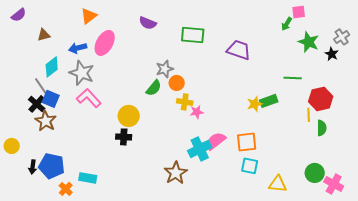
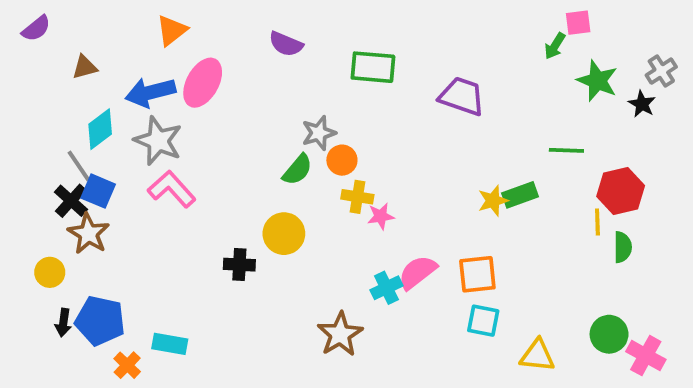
blue arrow: (78, 48) -> (150, 92), size x1.4
yellow circle: (129, 116) -> (284, 234), moved
yellow circle: (12, 146) -> (50, 272), moved
cyan cross: (200, 149) -> (386, 288), size x0.7

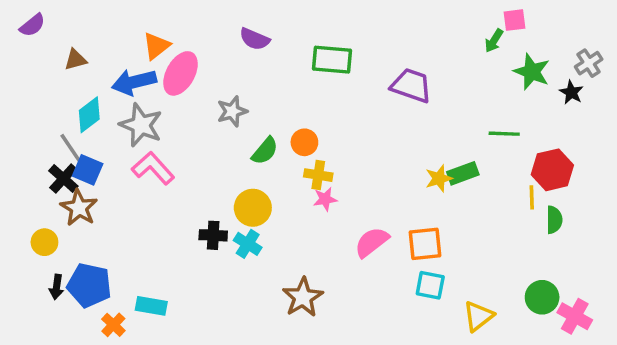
orange triangle: (172, 30) -> (156, 46), moved
gray star: (319, 133) -> (232, 111), moved
pink star: (381, 216) -> (325, 199), moved
cyan cross: (386, 288) -> (248, 244), moved, turned -32
yellow triangle: (537, 356) -> (478, 316), turned -44

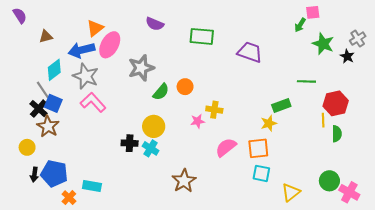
purple semicircle: (32, 25) -> (20, 16), turned -84
gray star: (232, 111) -> (141, 68), size x1.4
yellow cross: (318, 175) -> (214, 110), moved
yellow star: (439, 178) -> (269, 123), moved

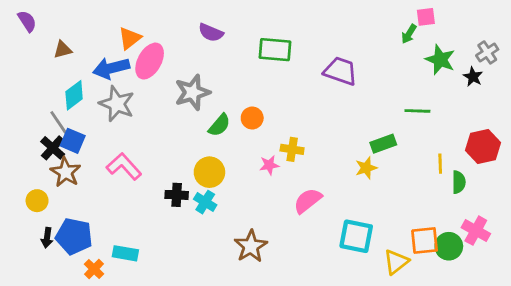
pink L-shape: (93, 102) -> (124, 166), moved
red hexagon: (336, 103) -> (483, 147), moved
orange square: (258, 148) -> (425, 241), moved
cyan square: (261, 173) -> (356, 236), size x1.4
pink cross: (349, 192) -> (476, 231), moved

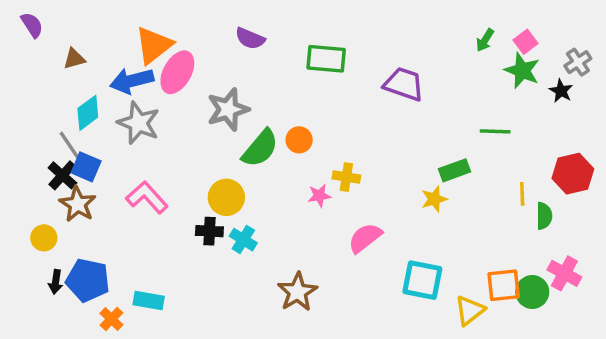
pink square: (426, 17) -> (526, 42), moved, turned -30
orange triangle: (130, 38) -> (154, 45), size x1.4
green semicircle: (219, 125) -> (260, 148), size x1.4
yellow circle: (209, 172) -> (226, 197), moved

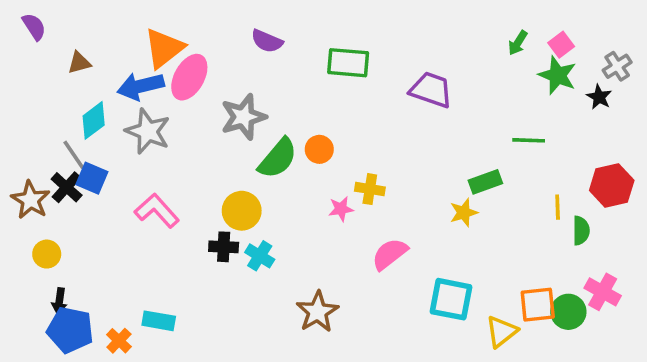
brown star: (78, 204) -> (30, 200), moved
blue pentagon: (88, 280) -> (70, 330), moved

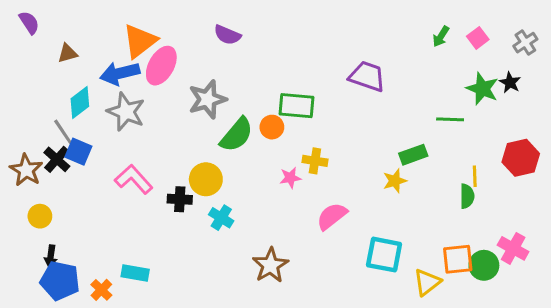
green rectangle: (348, 63) -> (296, 106), moved
gray cross: (617, 66) -> (525, 43), moved
green star: (558, 75) -> (482, 89), moved
green semicircle: (581, 231) -> (467, 196), moved
black cross: (224, 247) -> (180, 199), moved

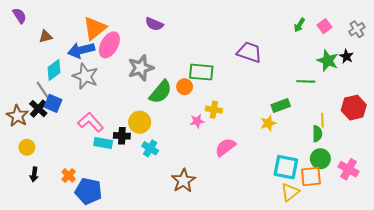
cyan square: (384, 255) -> (286, 167), moved
green circle: (484, 265) -> (320, 159), moved
cyan rectangle: (135, 273) -> (103, 143), moved
blue pentagon: (60, 281) -> (88, 191), moved
orange cross: (101, 290) -> (69, 175), moved

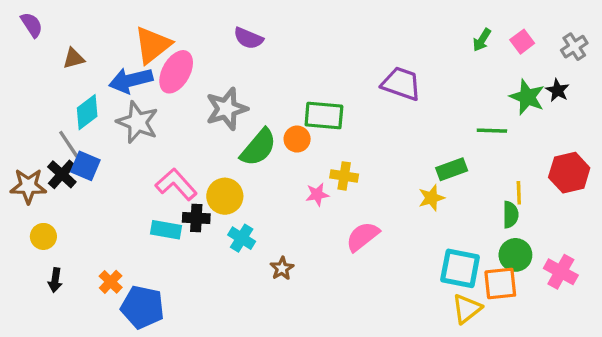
brown star: (17, 116) -> (28, 186), turned -30
pink L-shape: (91, 122) -> (176, 184), moved
brown star: (184, 181) -> (282, 268), moved, size x0.6

